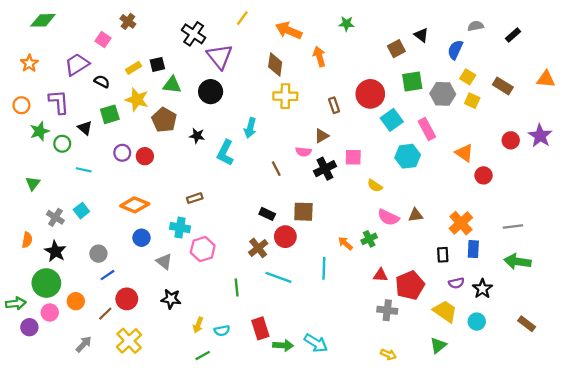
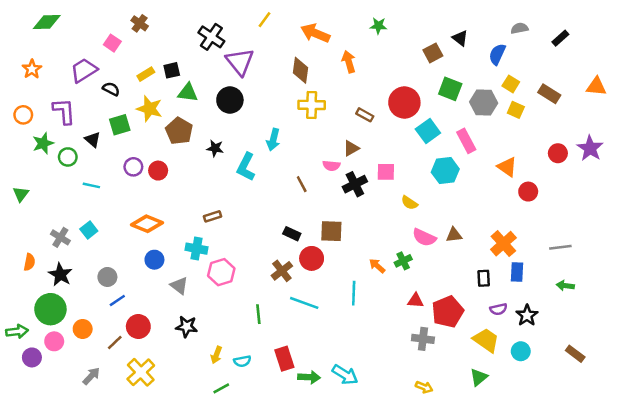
green square: (412, 81) -> (450, 89), turned 30
brown rectangle: (334, 105) -> (365, 115), turned -42
green triangle: (33, 183) -> (21, 194), moved
green arrow: (518, 262) -> (565, 286), size x0.6

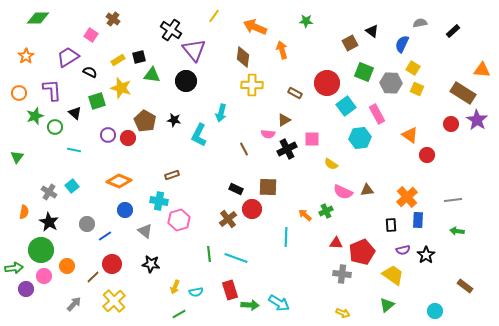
brown rectangle: (549, 94) -> (463, 93), moved, size x1.4
brown pentagon: (179, 131) -> (145, 121), moved
blue line: (117, 301) -> (105, 236), moved
cyan line: (304, 303) -> (236, 258), moved
cyan circle: (521, 351) -> (435, 311), moved

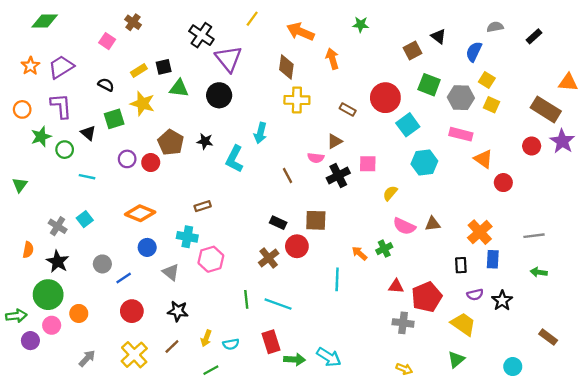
purple trapezoid: (68, 57) -> (61, 67), moved
pink rectangle: (377, 114) -> (461, 134), moved, turned -48
yellow semicircle: (331, 164) -> (390, 193), turned 96
brown line: (93, 277) -> (172, 346), moved

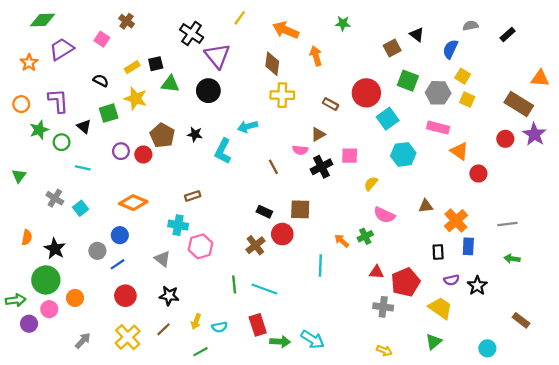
purple trapezoid: (61, 67) -> (62, 49), moved
cyan arrow: (260, 133) -> (248, 126), turned 60
brown triangle: (433, 224) -> (426, 206), moved
gray cross: (58, 226) -> (55, 198), moved
blue circle: (147, 247) -> (120, 235), moved

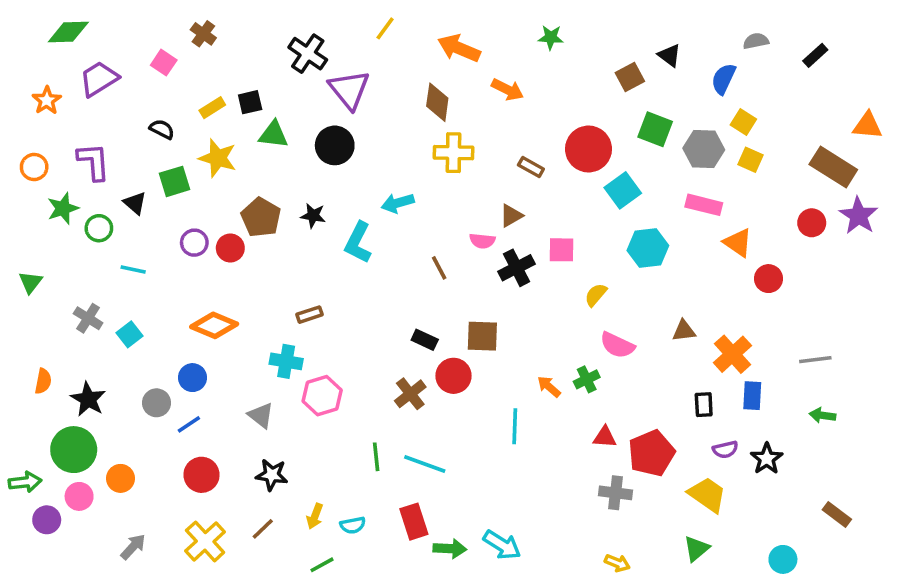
orange arrow: (316, 56) -> (508, 90), turned 132

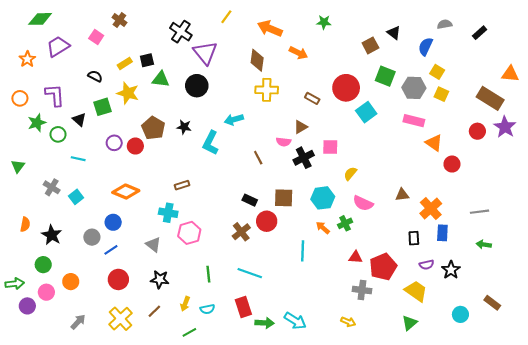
cyan hexagon: (648, 248) -> (323, 198), moved
green circle: (74, 450) -> (43, 265), size x0.6
green line: (376, 457) -> (208, 274), moved
cyan circle: (783, 559) -> (460, 314), moved
yellow arrow: (617, 563) -> (348, 322), moved

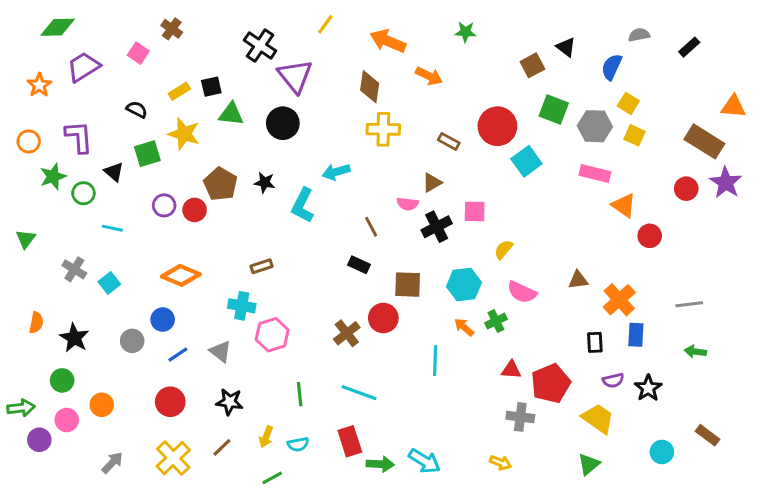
black rectangle: (250, 200) -> (359, 265), moved
blue line: (111, 250) -> (178, 355), moved

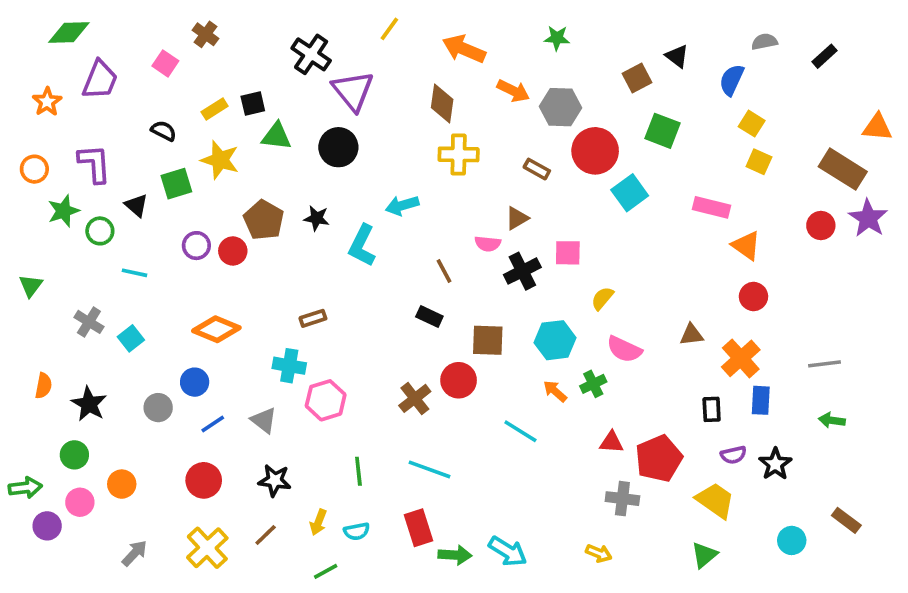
purple trapezoid: (83, 67) -> (100, 80), turned 144
gray hexagon: (595, 126) -> (561, 107), moved
red circle: (650, 236) -> (753, 296), moved
cyan line: (435, 361) -> (520, 431), turned -60

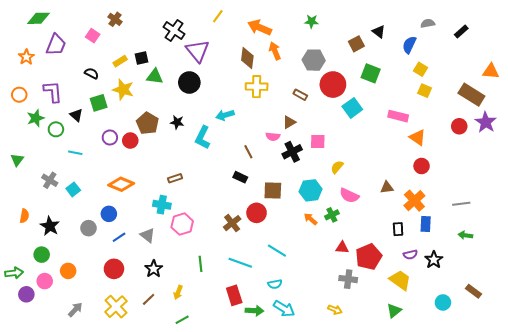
orange arrow: (513, 91) -> (275, 51), moved, turned -138
cyan line: (520, 431) -> (277, 251), moved
black star: (275, 480) -> (154, 269), turned 30
cyan semicircle: (357, 531) -> (275, 284), moved

